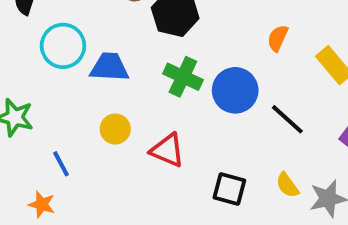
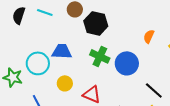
cyan circle: (63, 46) -> (38, 63), moved
black line: (287, 119) -> (154, 90), moved

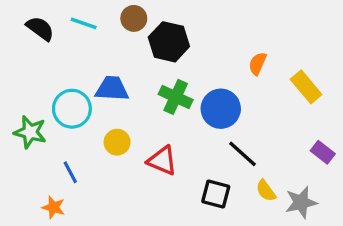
black semicircle: (19, 15) -> (40, 28), turned 108
black line: (154, 90) -> (242, 154), moved

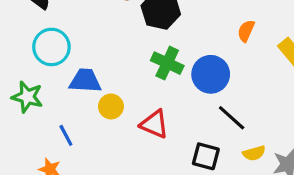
blue trapezoid: (112, 89) -> (85, 81), moved
cyan circle: (72, 109) -> (51, 47), moved
yellow semicircle: (266, 191) -> (254, 153), turned -70

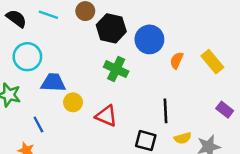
orange semicircle: (246, 31) -> (177, 60), moved
blue circle: (211, 74) -> (149, 39), moved
black line: (232, 118) -> (165, 111), turned 45

